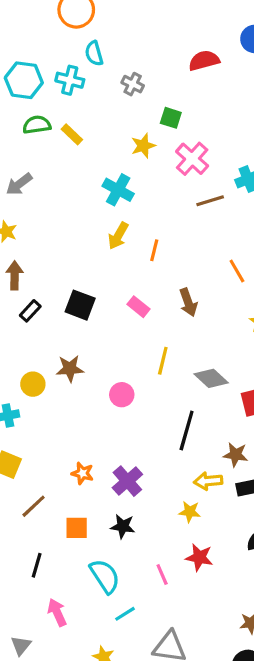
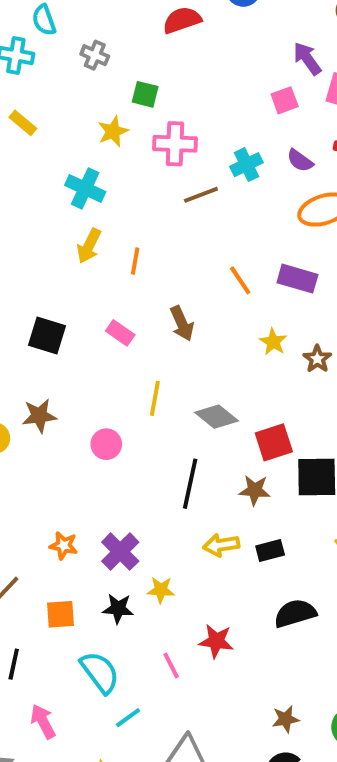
pink cross: (192, 159) -> (175, 144), turned -36
brown star: (236, 455) -> (255, 490), moved
yellow star: (190, 512) -> (161, 590), moved

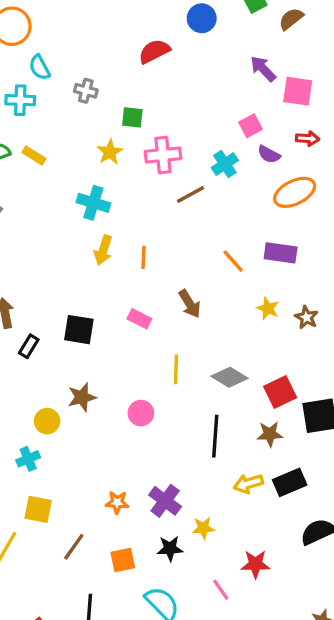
pink square: (285, 100) -> (250, 126), moved
black rectangle: (270, 550) -> (290, 482), size x1.4

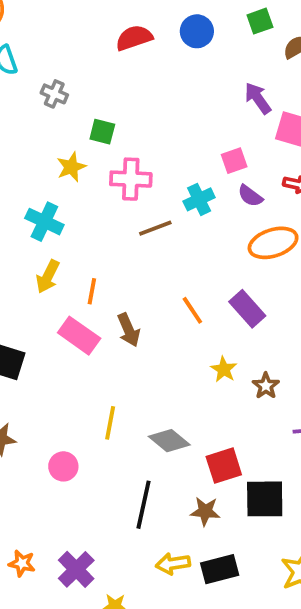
red semicircle: (154, 51) -> (134, 38), moved
purple rectangle: (281, 253) -> (247, 309), turned 32
brown arrow: (190, 304) -> (129, 330), moved
pink rectangle: (139, 319) -> (79, 336), moved, size x1.5

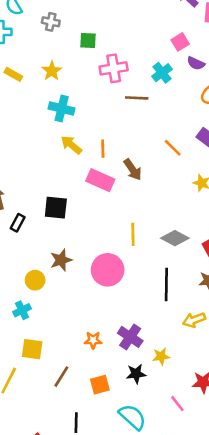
yellow star: (71, 167) -> (52, 71), moved
brown line: (155, 228) -> (137, 98), turned 35
yellow arrow: (48, 277) -> (71, 145), turned 115
pink circle: (63, 466) -> (108, 270), size x1.6

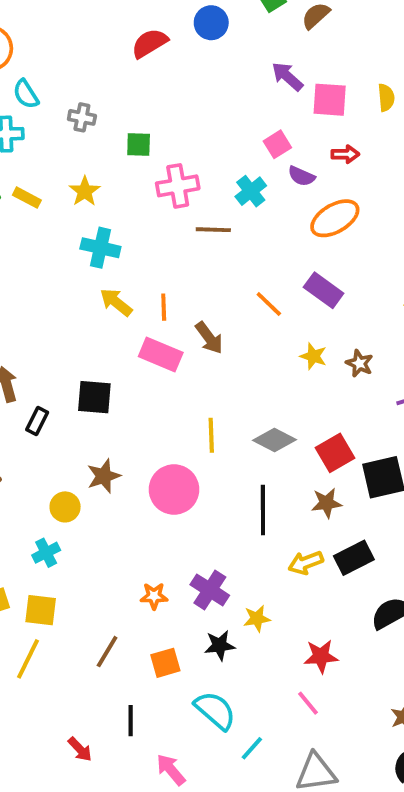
yellow square: (32, 349) -> (41, 610), moved
pink line: (177, 404) -> (308, 703), moved

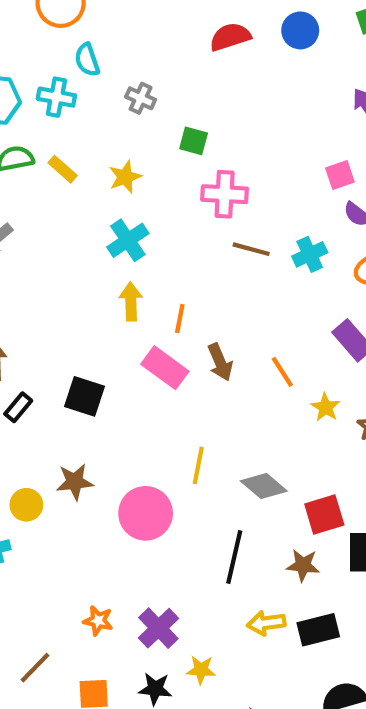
cyan cross: (251, 191) -> (310, 254), moved
cyan cross: (100, 248) -> (128, 240), turned 30
yellow arrow: (116, 302) -> (131, 302), turned 36
orange line: (269, 304) -> (282, 372), moved

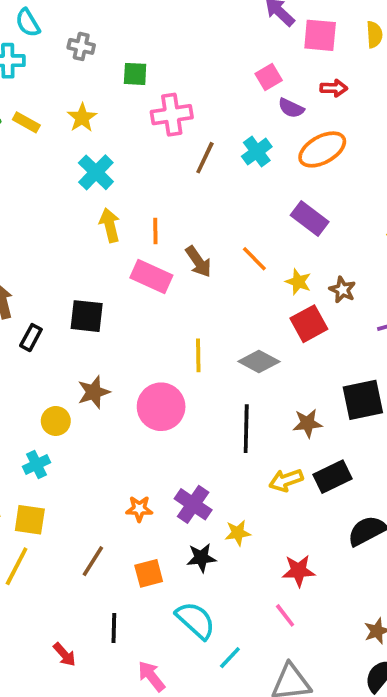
brown line: (251, 249) -> (205, 158), turned -68
red square: (324, 515) -> (309, 324), moved

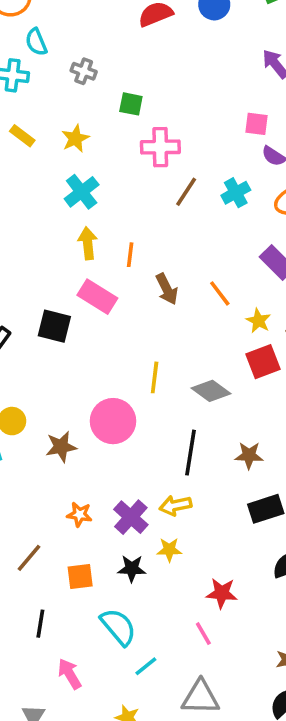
pink square: (269, 77) -> (256, 124), turned 30
pink rectangle: (151, 277) -> (97, 297), moved
brown star: (94, 392) -> (61, 447), moved
yellow arrow: (286, 480) -> (175, 505), moved

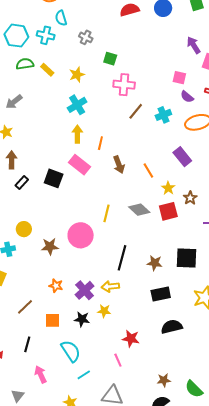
gray diamond: (211, 391) -> (139, 210), moved

